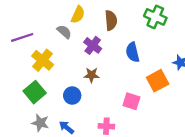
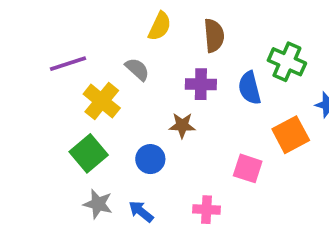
green cross: (155, 17) -> (287, 62), moved
gray semicircle: (64, 32) -> (137, 69), moved
purple cross: (93, 45) -> (201, 84), moved, turned -36

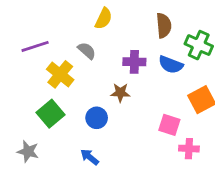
brown semicircle: (214, 36) -> (164, 25), moved
blue semicircle: (250, 88) -> (171, 65), turned -55
gray star: (98, 204) -> (28, 151), moved
pink cross: (206, 210) -> (189, 149), moved

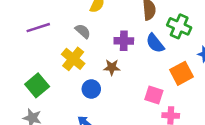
blue semicircle: (171, 65) -> (155, 43), turned 30
yellow cross: (60, 74) -> (73, 59), moved
green square: (50, 114) -> (37, 85), moved

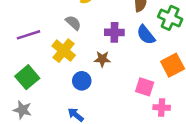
purple line: (38, 28) -> (28, 35), moved

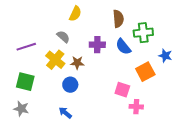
green cross: (170, 18) -> (143, 33), turned -30
brown star: (102, 59) -> (77, 63), moved
green square: (27, 77) -> (25, 82), turned -36

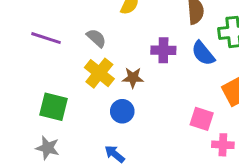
gray semicircle: (63, 37) -> (96, 38), moved
purple line: (26, 47) -> (46, 38), moved, turned 36

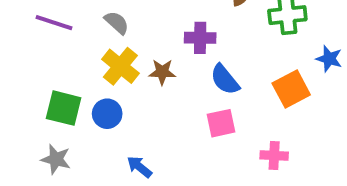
blue semicircle: (203, 53) -> (225, 80), moved
blue circle: (122, 111) -> (107, 114), moved
pink square: (202, 119) -> (221, 123), moved, turned -30

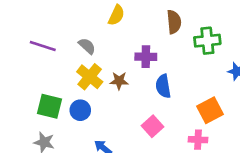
blue semicircle: (225, 80) -> (163, 86), turned 30
orange square: (291, 89) -> (210, 110), moved
pink square: (221, 123) -> (153, 126), moved, turned -30

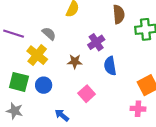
purple cross: (146, 57) -> (96, 42), turned -35
yellow cross: (90, 77) -> (37, 55), moved
pink square: (153, 126) -> (87, 94), moved

